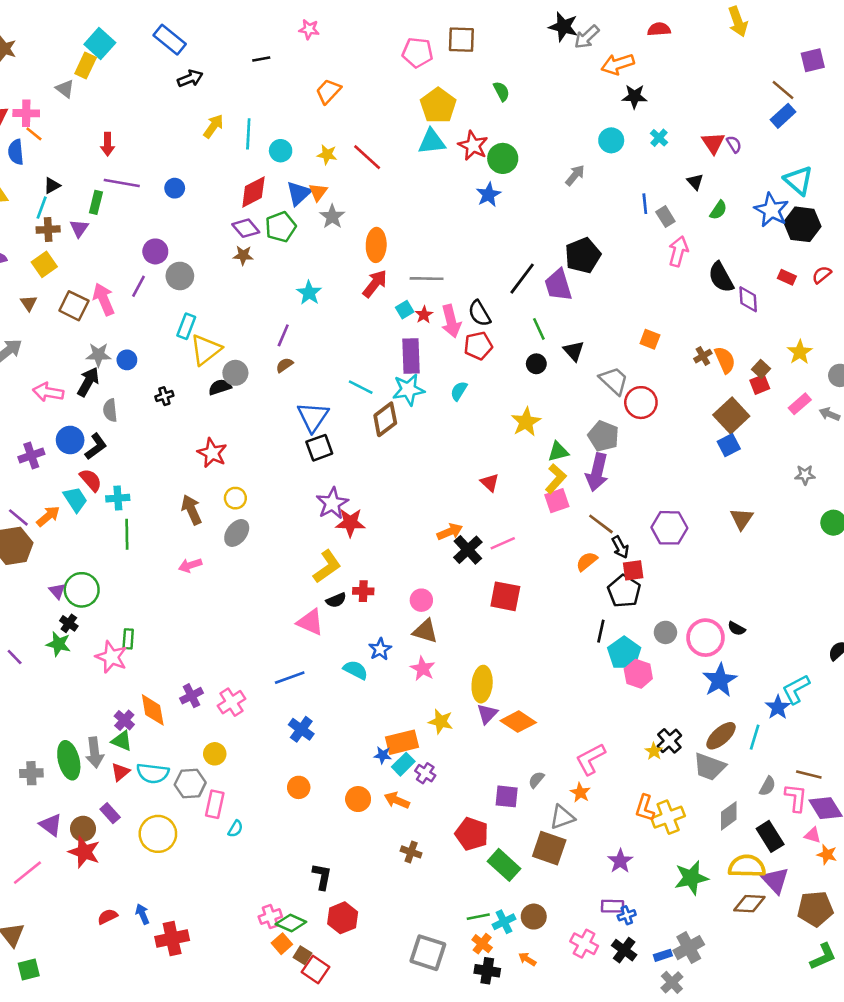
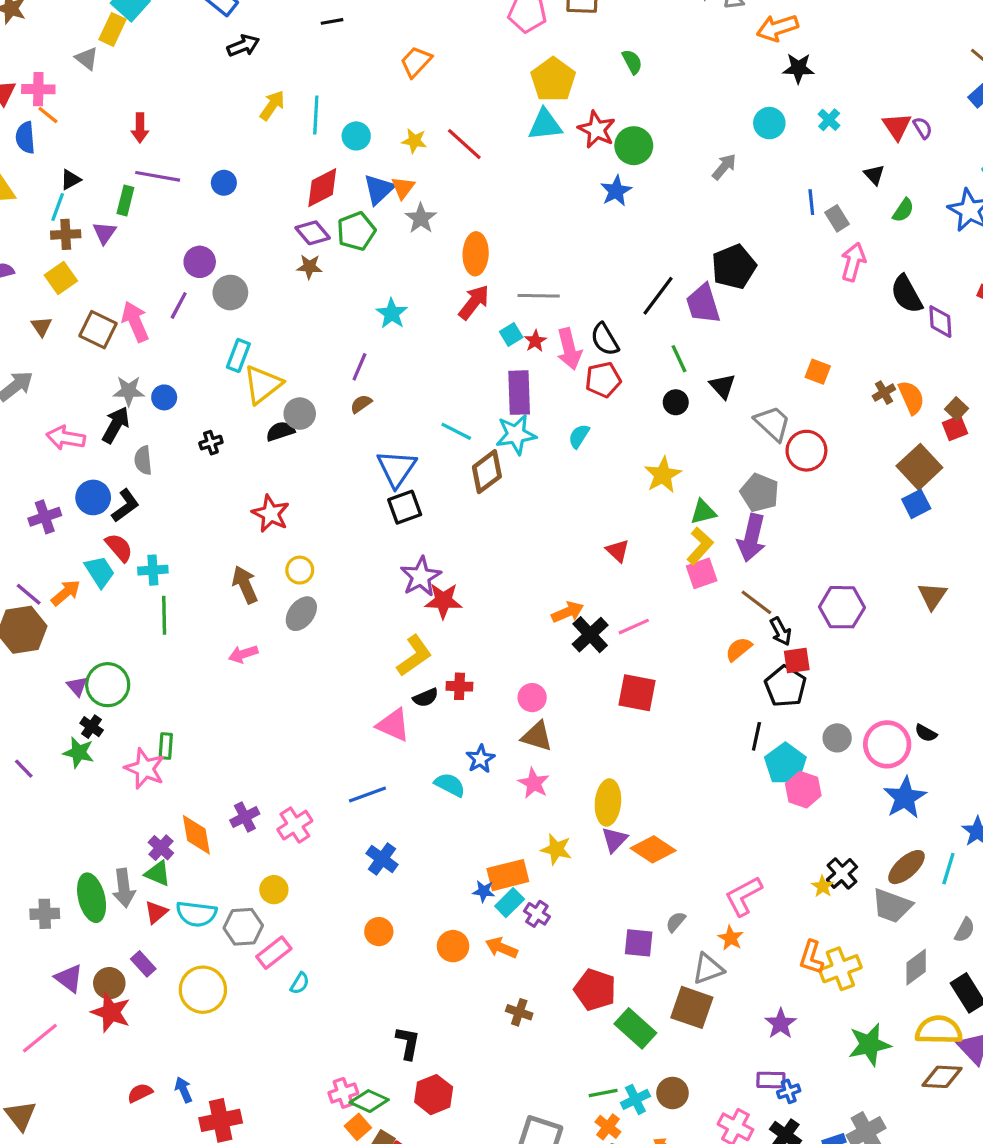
pink rectangle: (215, 804) -> (274, 953), turned 40

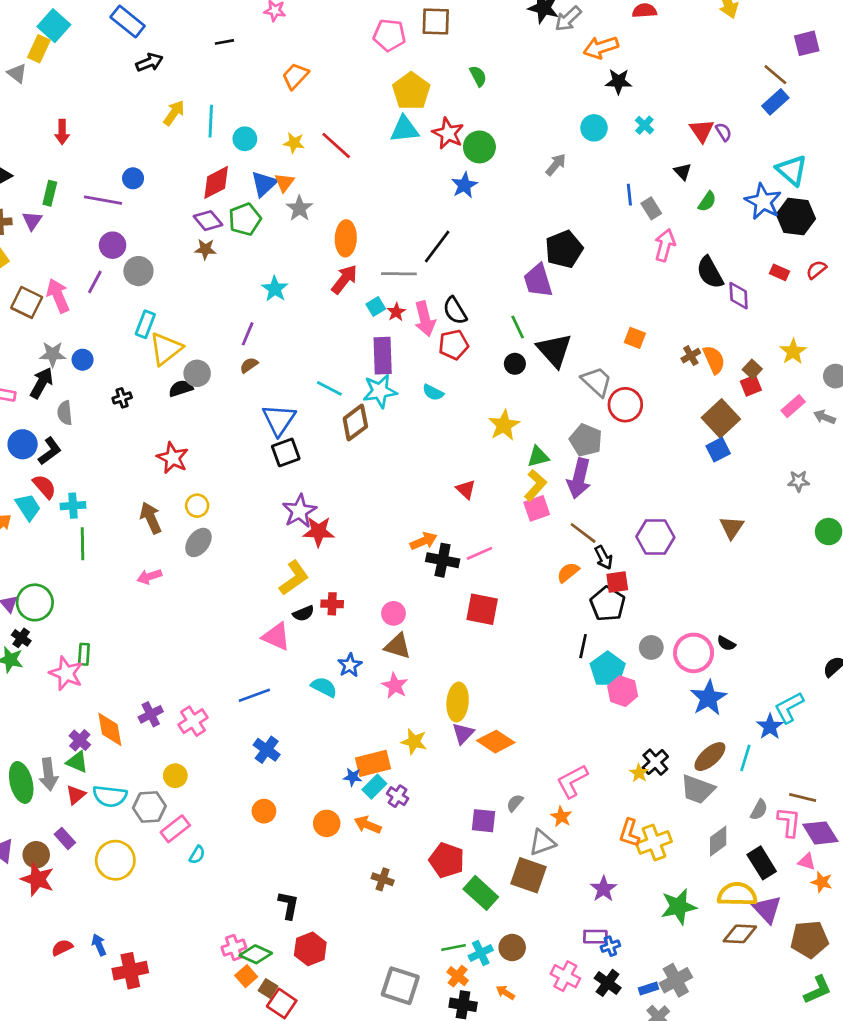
purple line: (158, 176) -> (103, 200), moved
black line: (658, 296) -> (437, 247), moved
black triangle: (723, 386) -> (554, 350), size x1.6
cyan semicircle: (579, 436) -> (433, 392), turned -95
black cross: (590, 635) -> (443, 560), turned -36

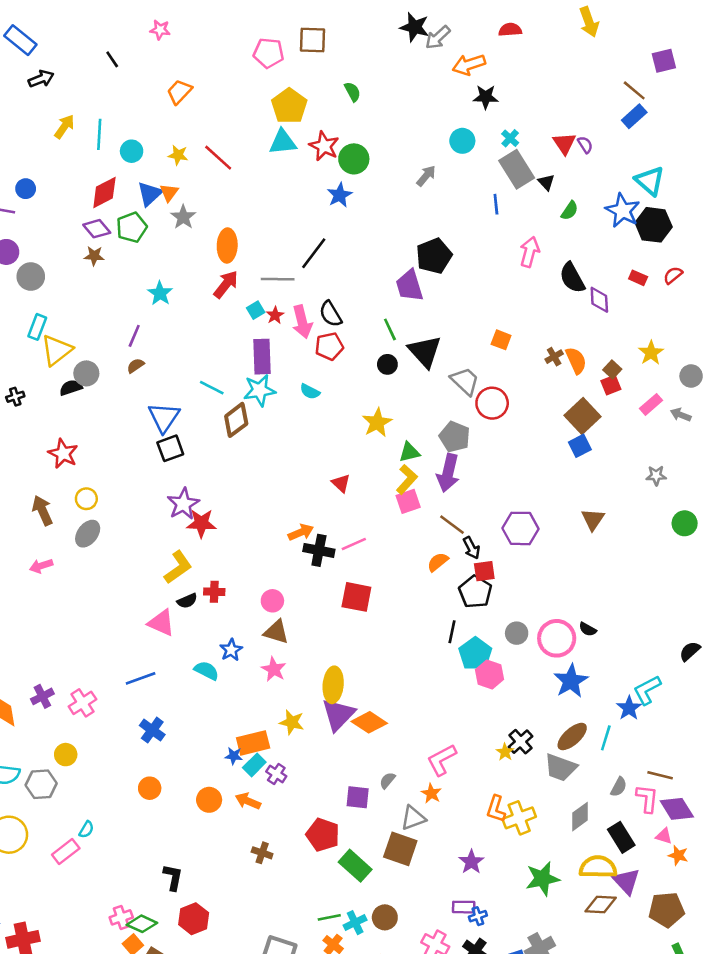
black line: (224, 42) -> (112, 59), turned 66
gray rectangle: (651, 208) -> (517, 169), moved, size x1.8
purple triangle: (463, 733) -> (338, 715), size x1.6
pink rectangle: (175, 829) -> (66, 851), moved

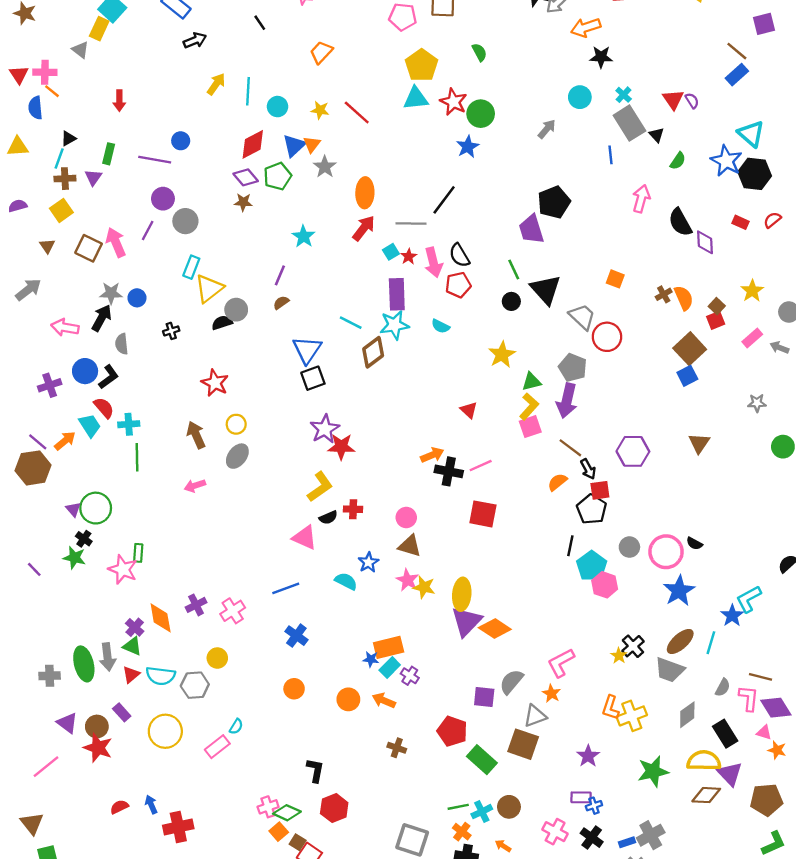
yellow star: (292, 722) -> (424, 587), moved
gray semicircle: (387, 780) -> (511, 682), size x1.6

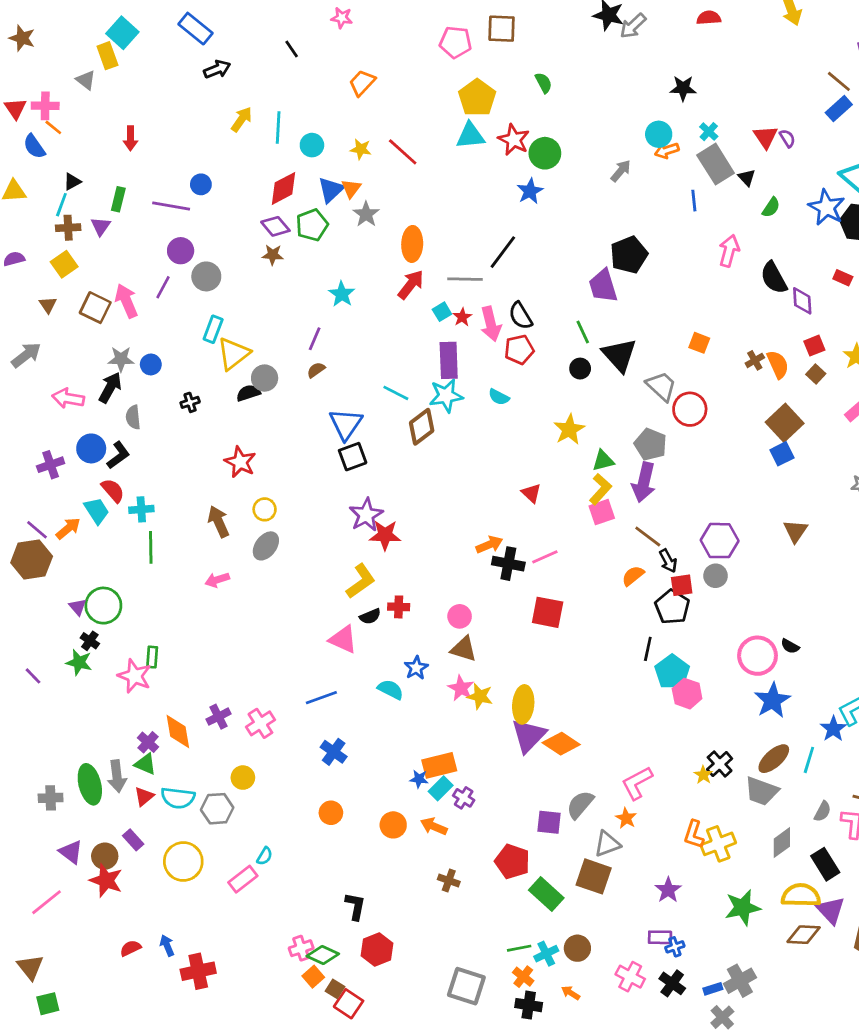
orange arrow: (586, 27) -> (667, 151), moved, size x0.7
yellow rectangle: (99, 29) -> (107, 56), turned -45
blue semicircle: (35, 108) -> (34, 146), turned -30
red square: (716, 320) -> (814, 346), moved
gray circle: (629, 547) -> (716, 576), moved

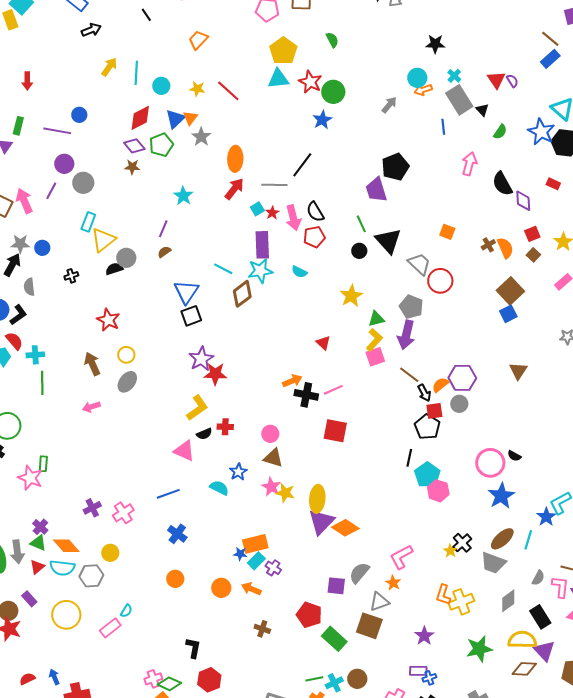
orange semicircle: (633, 576) -> (440, 385), moved
orange diamond: (178, 731) -> (66, 546), moved, turned -32

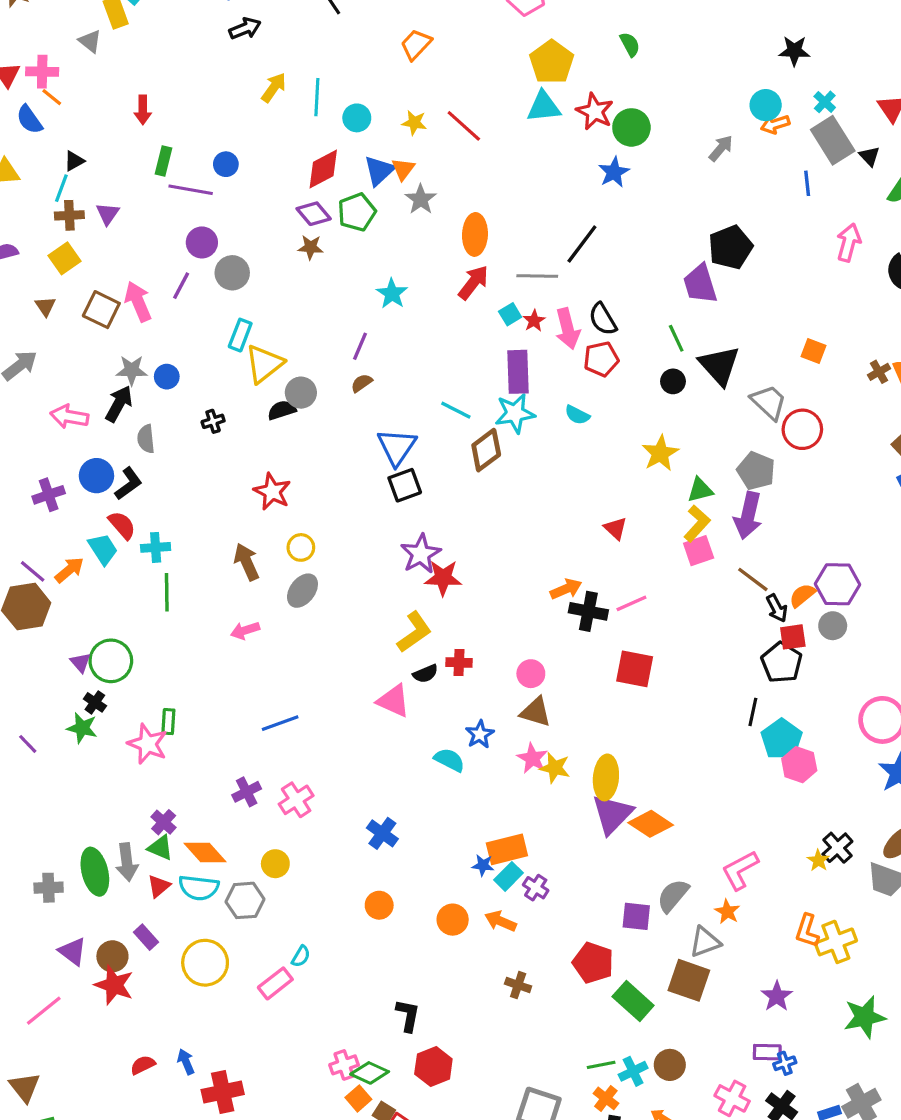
green rectangle: (18, 126) -> (164, 161), moved
blue line: (168, 494) -> (280, 723), moved

